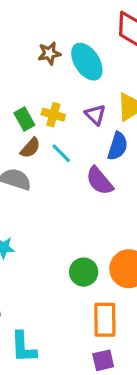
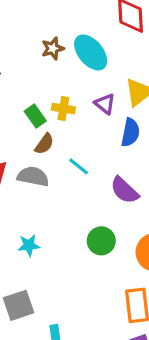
cyan line: (61, 153) -> (79, 166), moved
purple semicircle: (100, 181) -> (124, 190), moved
green circle: (84, 272) -> (101, 241), moved

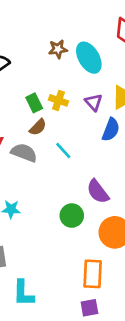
purple semicircle: (124, 190) -> (98, 192), moved

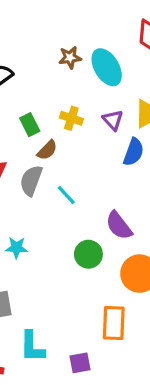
green rectangle: (34, 103) -> (30, 125), moved
cyan line: (63, 151) -> (66, 195), moved
gray semicircle: (24, 153) -> (31, 180), turned -90
purple square: (89, 308) -> (80, 363), moved

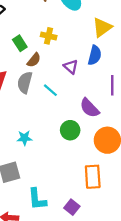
purple triangle: (113, 120) -> (71, 67), moved
cyan star: (17, 248) -> (24, 138), moved
purple square: (80, 363) -> (72, 207), turned -35

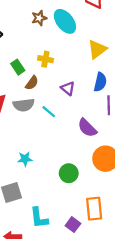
blue semicircle: (95, 55) -> (100, 82), moved
gray semicircle: (25, 82) -> (24, 105), turned -110
green circle: (70, 130) -> (69, 173), moved
orange rectangle: (93, 177) -> (94, 209), moved

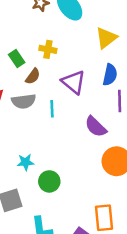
purple triangle: (68, 88) -> (73, 82), size x1.5
cyan line: (49, 112) -> (52, 109), turned 48
green circle: (69, 173) -> (49, 181), moved

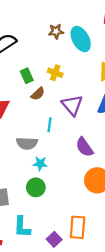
gray semicircle: (24, 101) -> (27, 143), moved
cyan star: (26, 162) -> (40, 164), moved

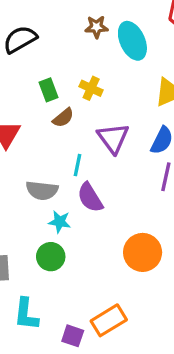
purple semicircle: (84, 147) -> (90, 197), moved
orange rectangle: (78, 227) -> (109, 320), turned 50
purple square: (54, 239) -> (73, 336), turned -32

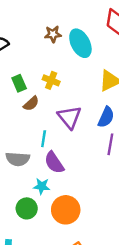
cyan star: (60, 222) -> (42, 186), moved
orange circle: (143, 252) -> (66, 210), moved

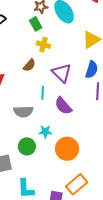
green rectangle: (19, 83) -> (36, 24), moved
purple semicircle: (54, 163) -> (63, 106), moved
green circle: (27, 208) -> (27, 146), moved

